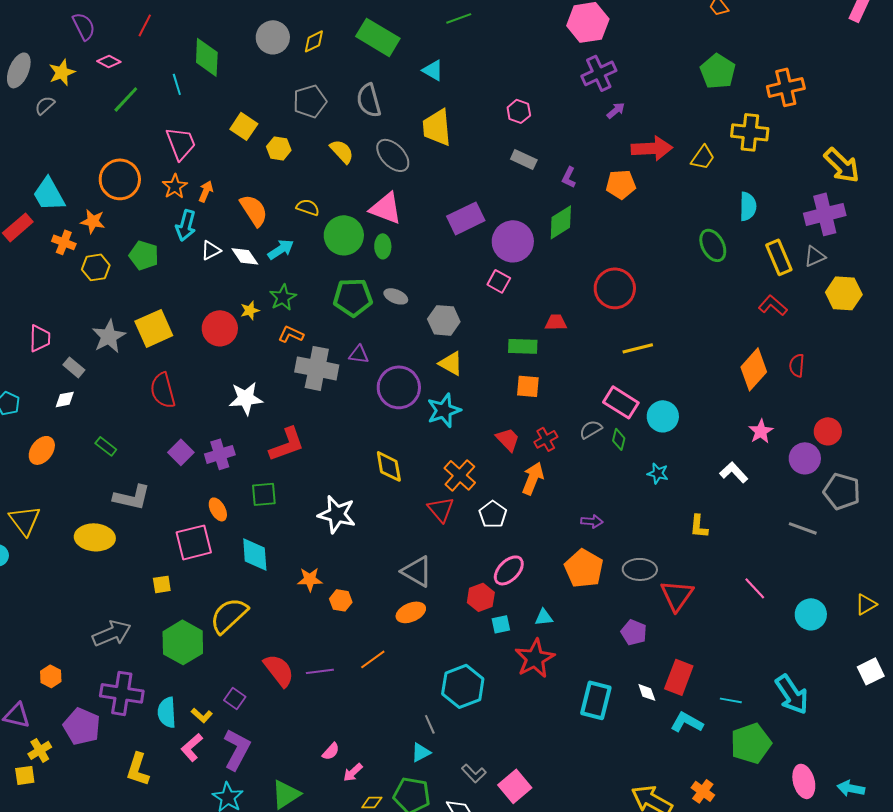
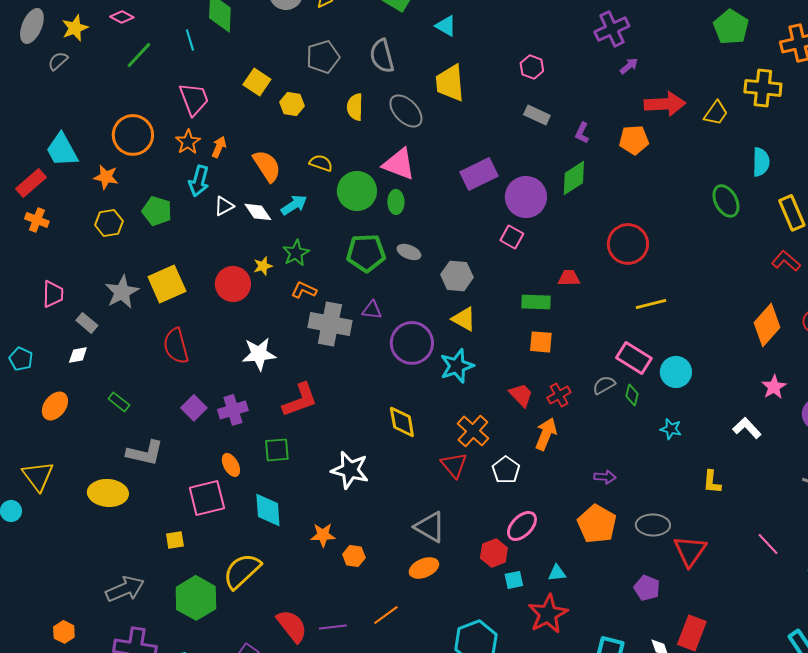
yellow semicircle: (342, 151) -> (355, 107), turned -136
orange cross: (64, 242) -> (37, 220), moved

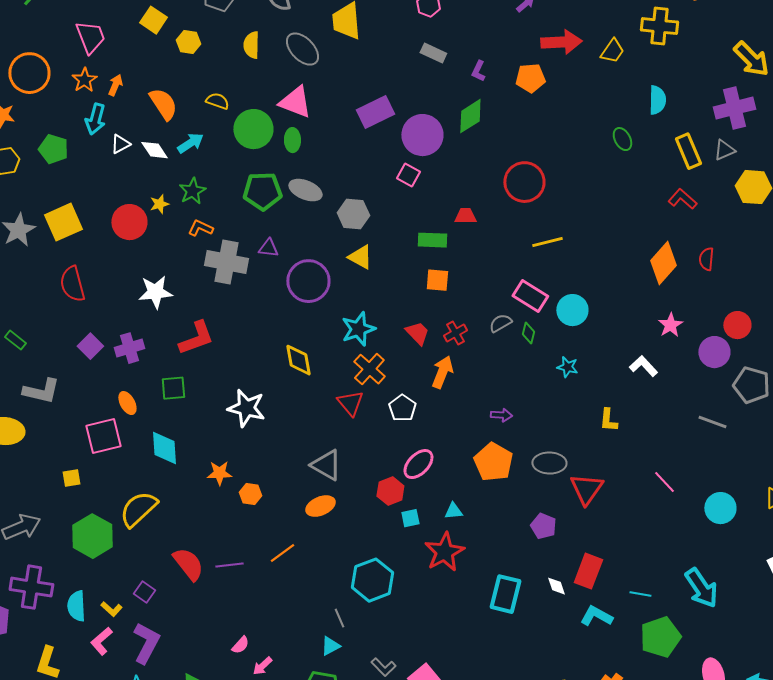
green ellipse: (726, 201) -> (622, 139), size x0.7
gray ellipse: (409, 252) -> (305, 190), size x1.4
cyan star: (457, 366) -> (358, 329), moved

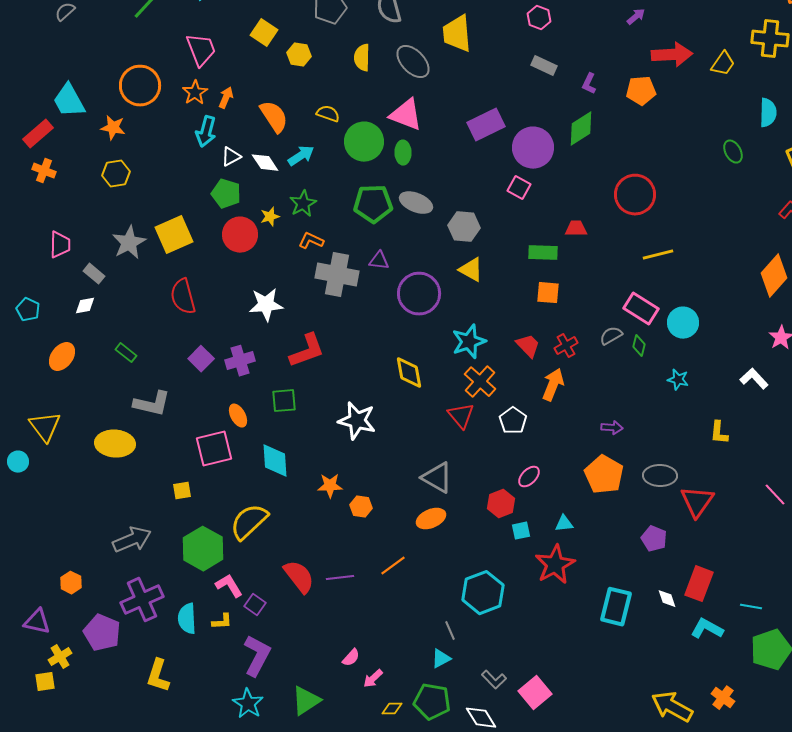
green pentagon: (53, 149) -> (226, 194), moved
pink ellipse: (418, 464) -> (529, 477), size x0.7
purple cross: (31, 587) -> (142, 600), turned -33
yellow L-shape: (111, 609) -> (222, 622), turned -45
pink L-shape: (101, 641) -> (229, 586), moved, turned 100

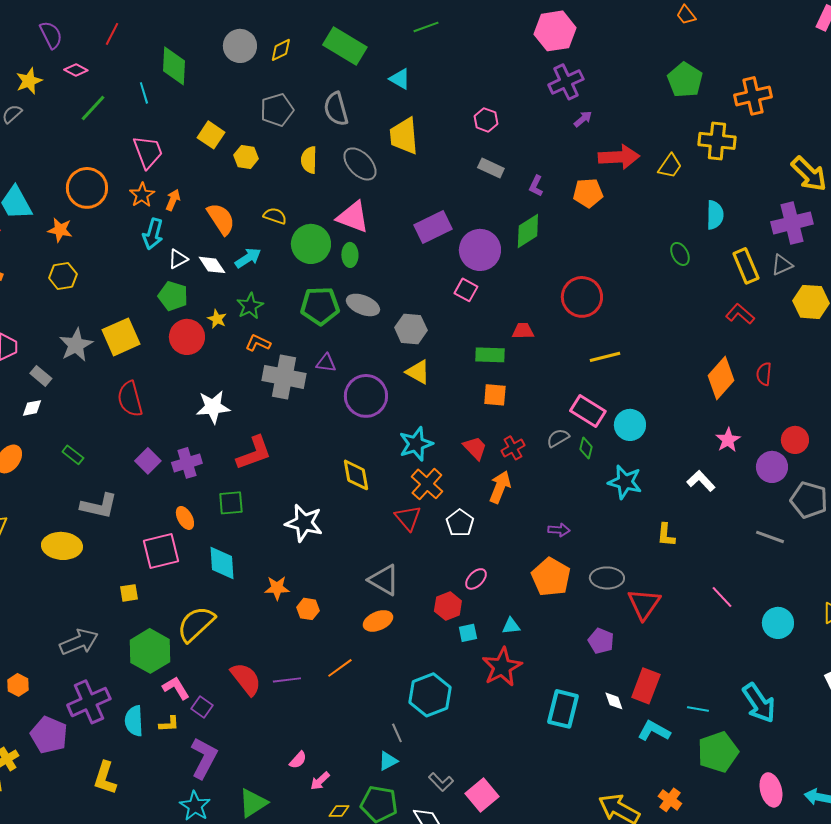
yellow star: (270, 217) -> (217, 319), turned -30
cyan star: (678, 380) -> (625, 482), size x1.6

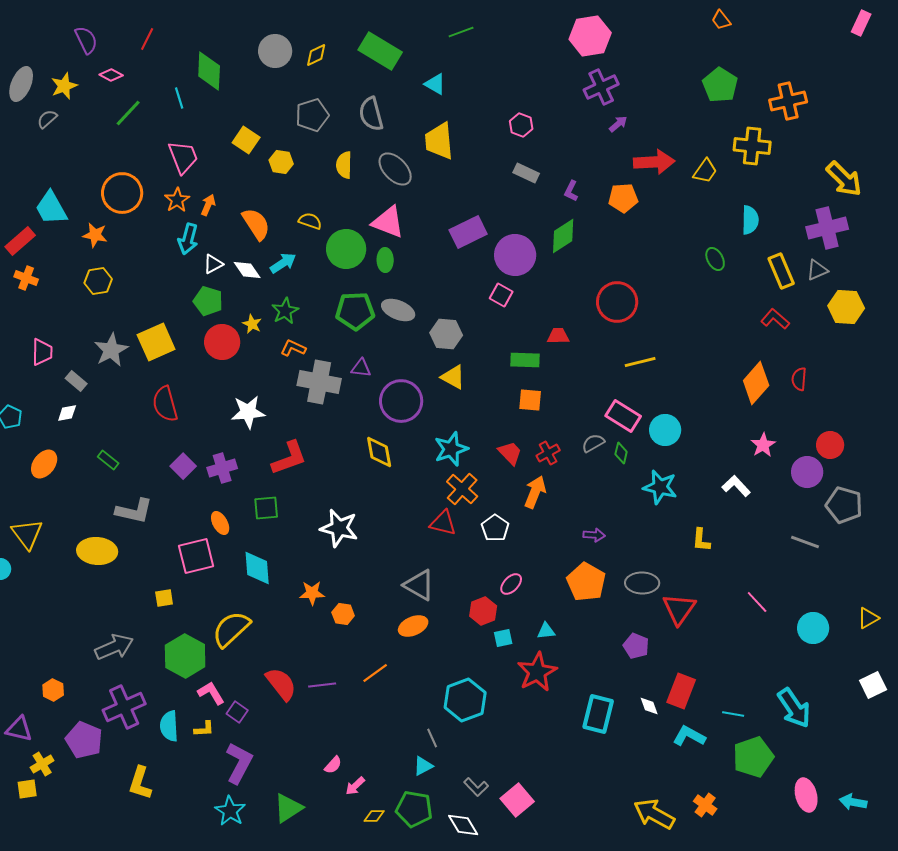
yellow diamond: (356, 475) -> (379, 452), moved
red triangle: (408, 518) -> (443, 523), turned -36

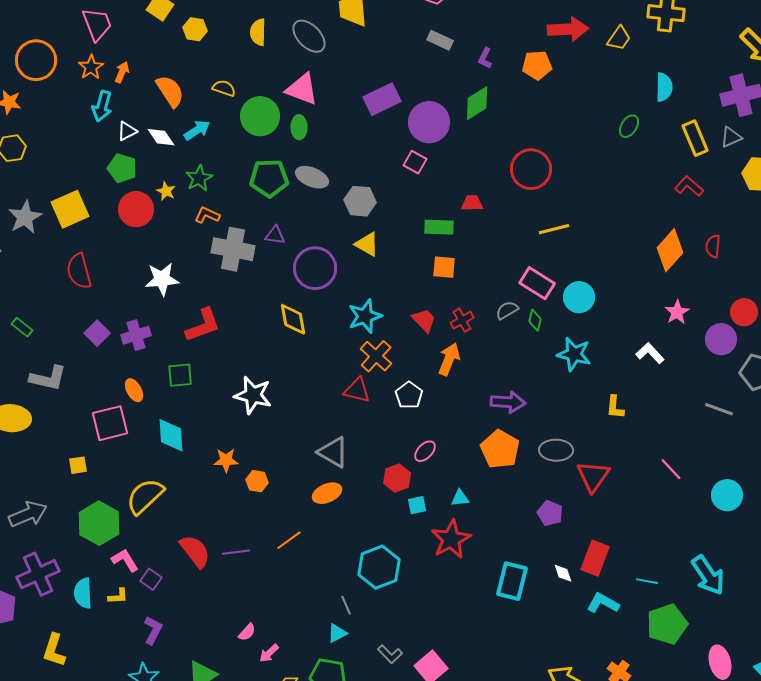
green ellipse: (715, 259) -> (629, 126), turned 60
purple arrow: (594, 535) -> (508, 402), size x1.6
purple L-shape: (239, 763) -> (153, 630), size x0.7

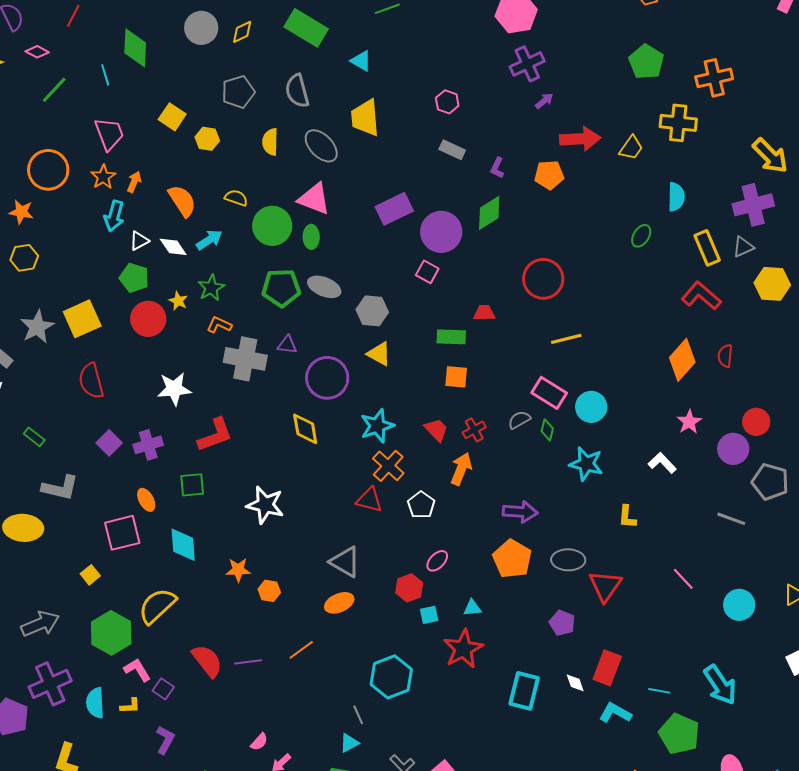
red L-shape: (689, 186) -> (701, 296), size x1.4
yellow square: (78, 465) -> (90, 575), turned -30
green pentagon: (667, 624) -> (679, 734), turned -30

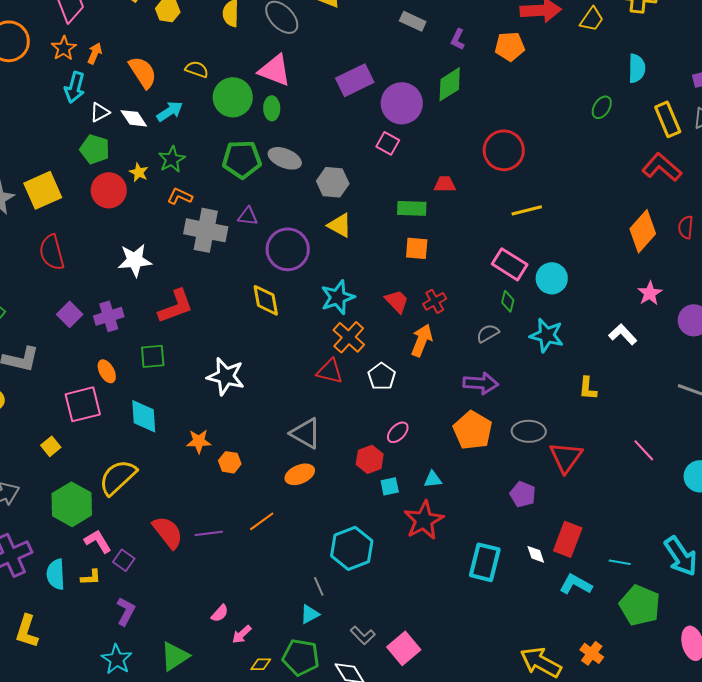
gray semicircle: (519, 420) -> (488, 333), moved

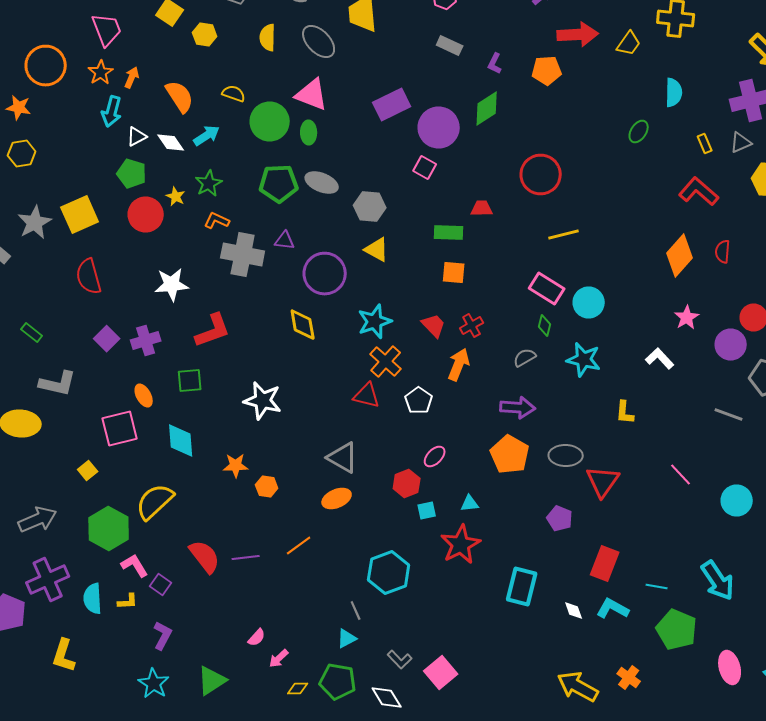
yellow rectangle: (668, 119) -> (705, 144), size x0.6
white diamond: (536, 554) -> (574, 610), moved

